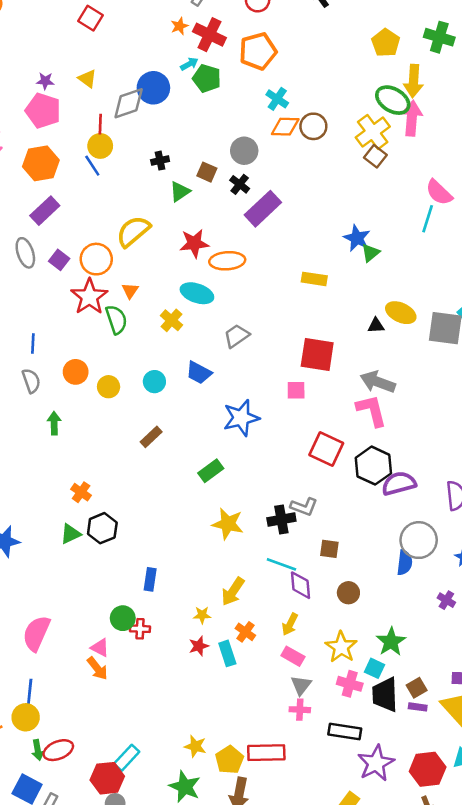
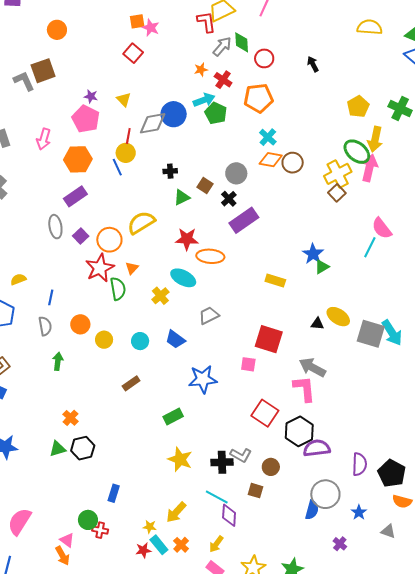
red cross: (209, 35) -> (223, 80), size x0.7
cyan arrow: (189, 64) -> (204, 100), size x1.5
brown circle: (348, 593) -> (271, 467), moved
cyan rectangle: (227, 653) -> (159, 545), moved, turned -30

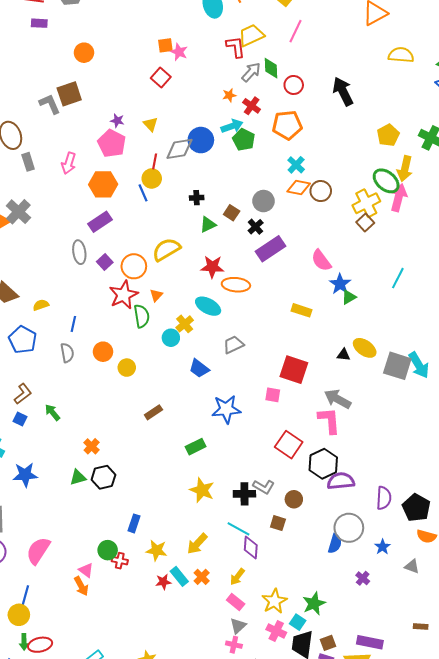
black arrow: (313, 64) -> (343, 91), size x1.8
pink semicircle: (382, 228) -> (321, 260), moved
cyan circle: (140, 341) -> (171, 338), moved
green arrow: (58, 361) -> (52, 412), moved, turned -48
yellow star: (150, 527) -> (157, 550), moved, size x1.5

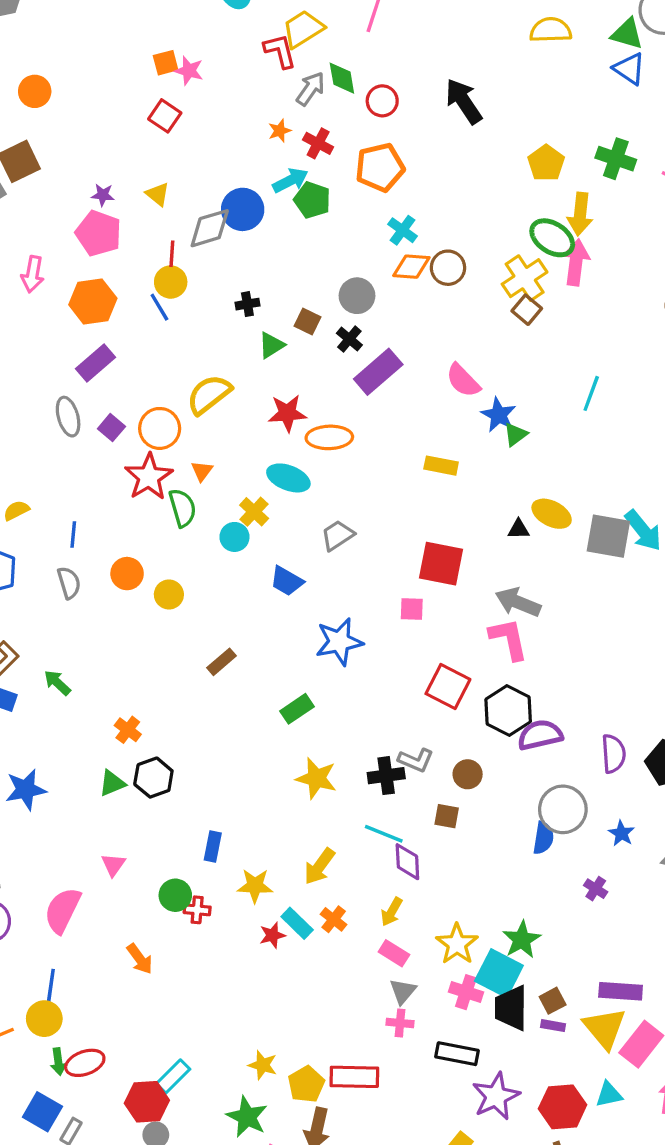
pink triangle: (86, 570) -> (113, 865), moved, turned 35
cyan square: (298, 622) -> (499, 973), size x1.8

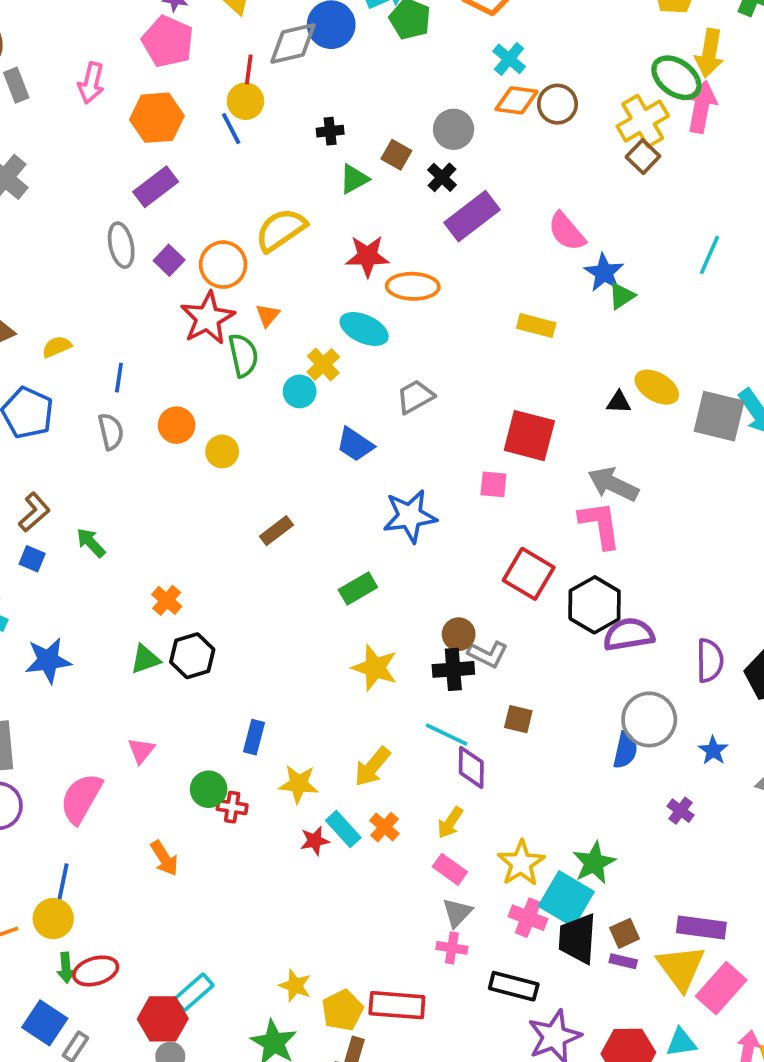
brown circle: (468, 774) -> (459, 634), moved

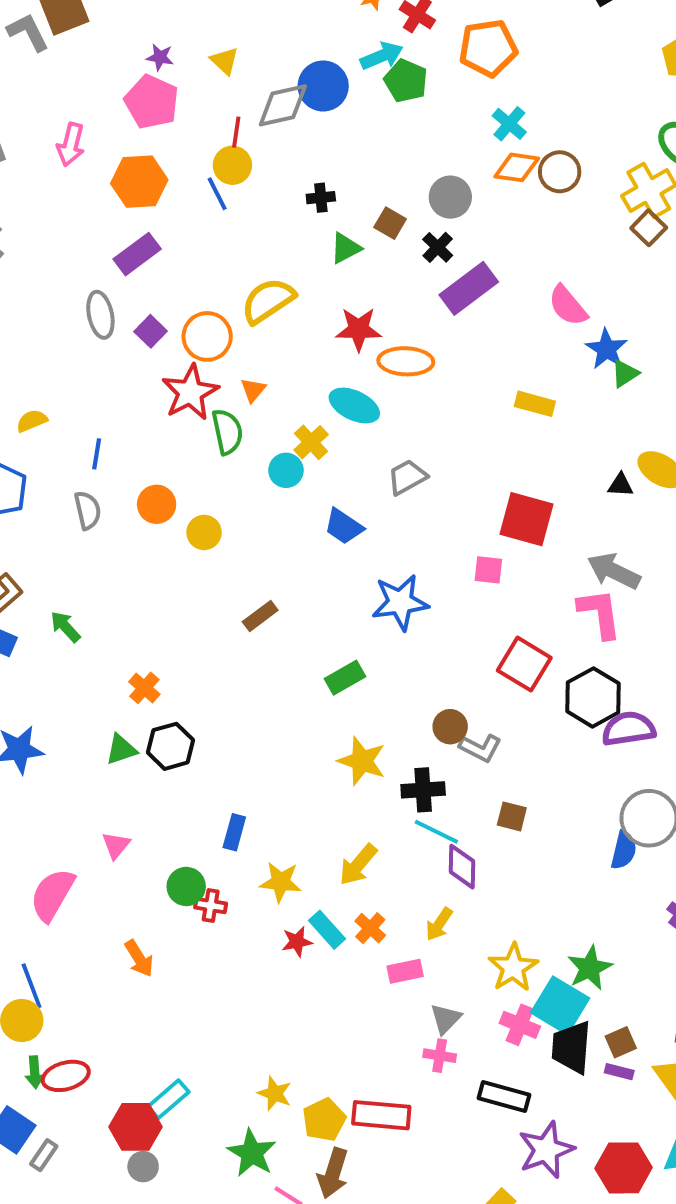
black cross: (453, 669) -> (423, 790), moved
pink rectangle: (450, 869) -> (405, 971), moved, turned -48
blue line: (62, 885) -> (32, 986), turned -33

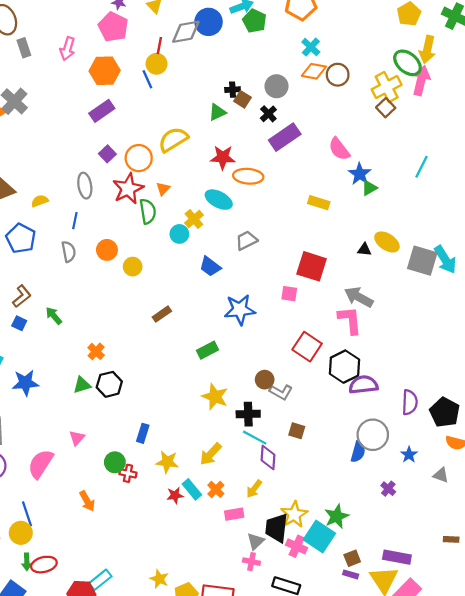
black cross: (321, 198) -> (233, 90), moved
gray ellipse: (100, 315) -> (85, 186), moved
black trapezoid: (571, 1047) -> (277, 528), moved

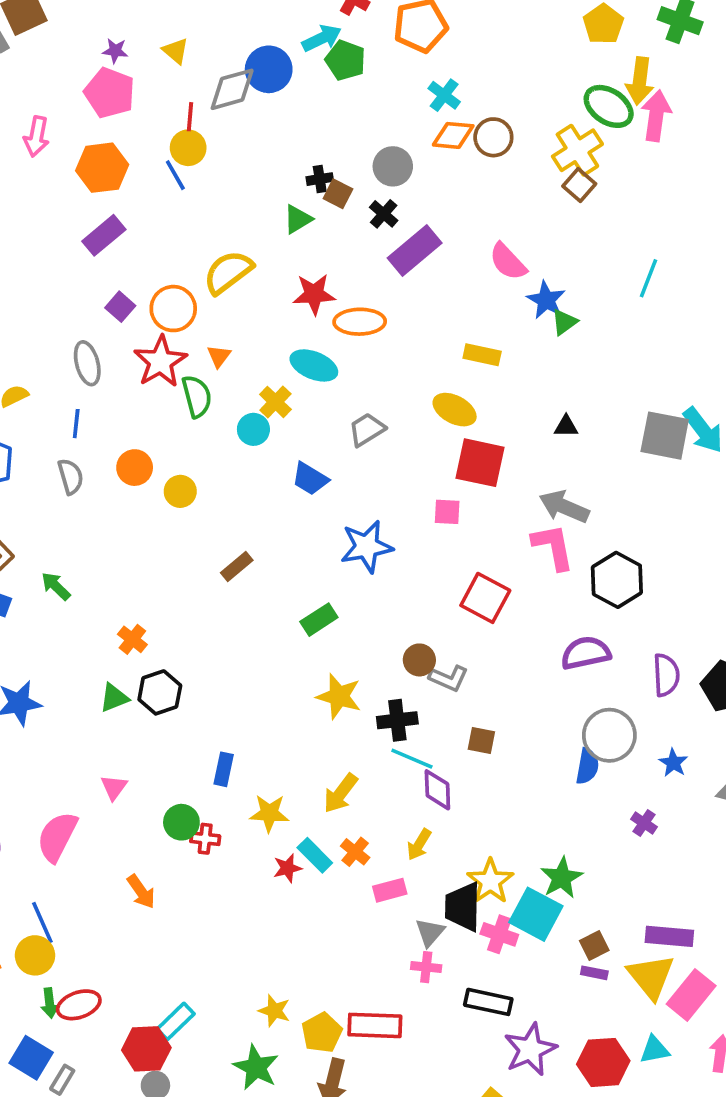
pink arrow: (421, 81) -> (656, 116), moved
yellow ellipse: (387, 242) -> (455, 410), moved
black hexagon: (344, 367) -> (617, 580), moved

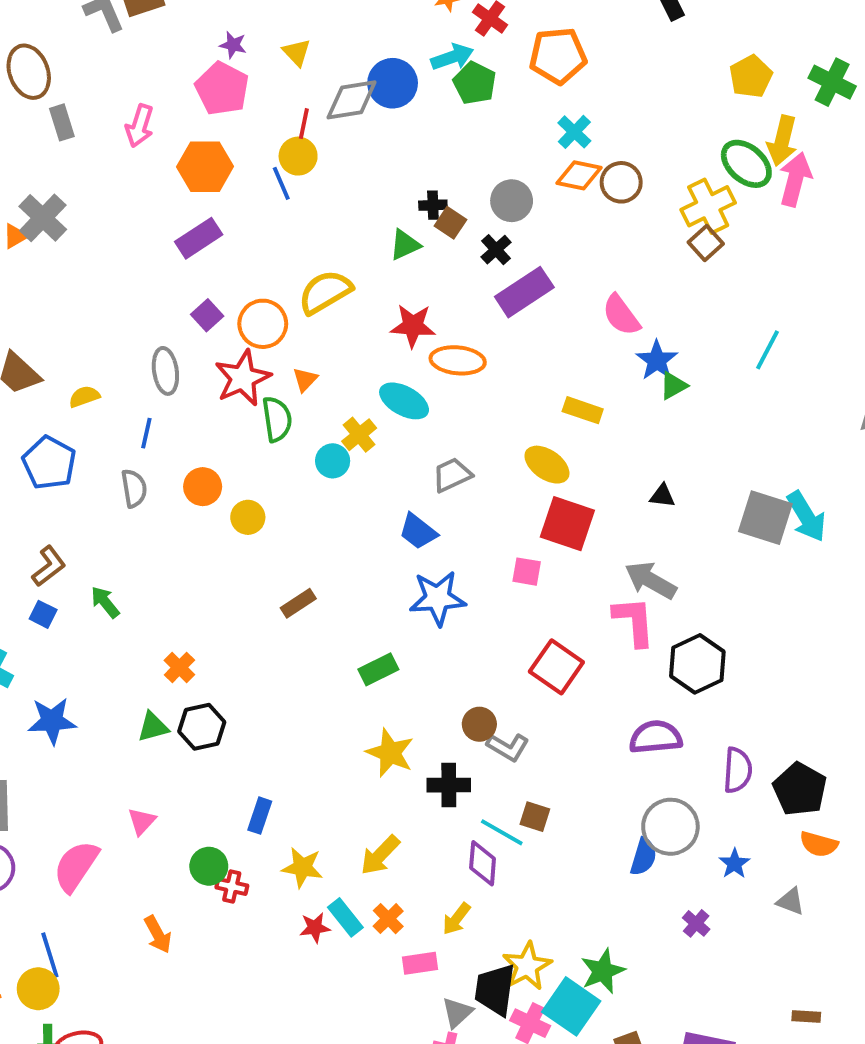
blue trapezoid: (310, 479) -> (418, 531), moved
cyan line: (412, 759) -> (502, 832), moved

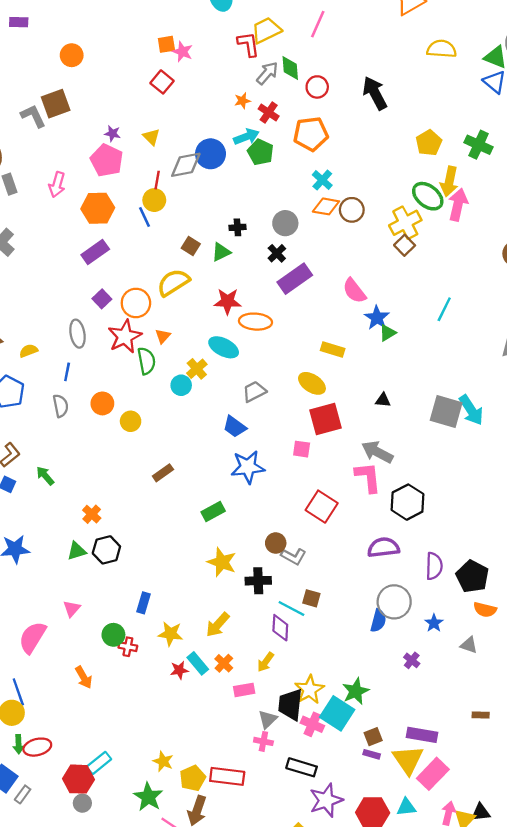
brown square: (450, 223) -> (191, 246), moved
red square: (567, 524) -> (326, 419), turned -32

